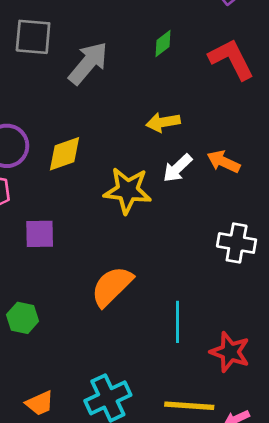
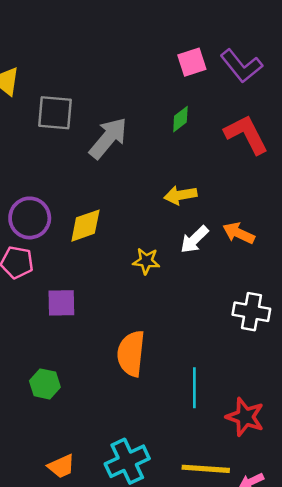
yellow star: (128, 190) -> (146, 261), size x0.6
orange semicircle: (112, 286) -> (131, 354), turned -39

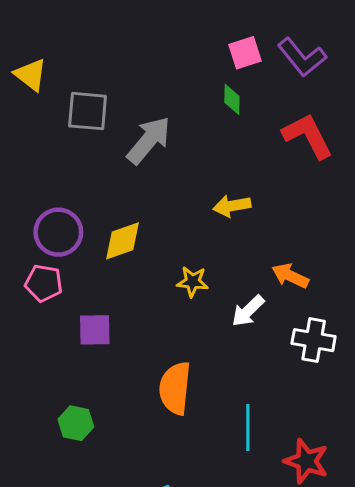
green diamond: (180, 119) -> (232, 99), moved, turned -52
orange arrow: (239, 233) -> (290, 276), moved
white arrow: (194, 239) -> (248, 311), moved

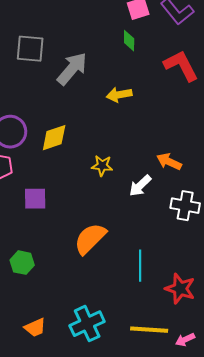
yellow arrow: (232, 206) -> (119, 95), moved
orange semicircle: (175, 388) -> (90, 239), turned 39

